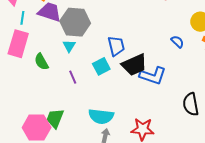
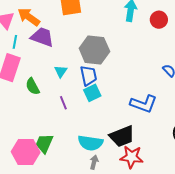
gray hexagon: (75, 22) -> (94, 50), moved
blue trapezoid: (116, 46) -> (88, 76), moved
black trapezoid: (134, 65) -> (122, 136), moved

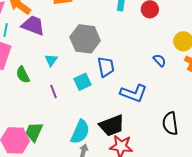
blue trapezoid: (88, 76) -> (106, 67), moved
cyan semicircle: (90, 143) -> (80, 132), turned -75

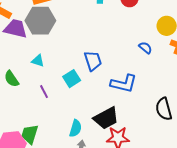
gray hexagon: (85, 39) -> (40, 21), moved
cyan triangle: (51, 60) -> (38, 61), turned -40
cyan semicircle: (80, 132) -> (75, 128), size x0.7

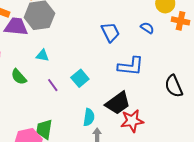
blue trapezoid: (93, 61) -> (110, 32), moved
cyan square: (72, 79) -> (80, 78), moved

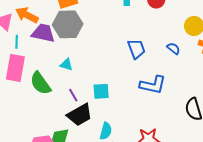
green semicircle: (19, 77) -> (40, 83), size x1.4
cyan square: (80, 78) -> (101, 91), turned 30
black trapezoid: (118, 103) -> (80, 115), moved

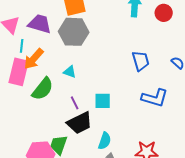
orange arrow: (27, 15) -> (34, 59), moved, turned -80
purple trapezoid: (43, 33) -> (40, 24), moved
green semicircle: (40, 83) -> (43, 89), turned -110

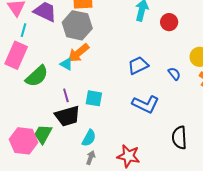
orange arrow: (34, 59) -> (78, 53), moved
blue trapezoid: (141, 61) -> (138, 65), turned -110

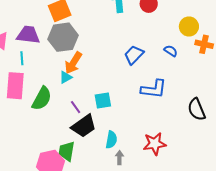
cyan line: (24, 30) -> (22, 58), moved
cyan triangle: (66, 64) -> (66, 77), turned -40

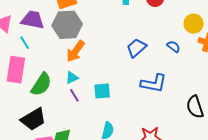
cyan line: (22, 58) -> (25, 43), turned -32
cyan triangle: (66, 77) -> (72, 78), moved
black trapezoid: (84, 126) -> (33, 119), moved

